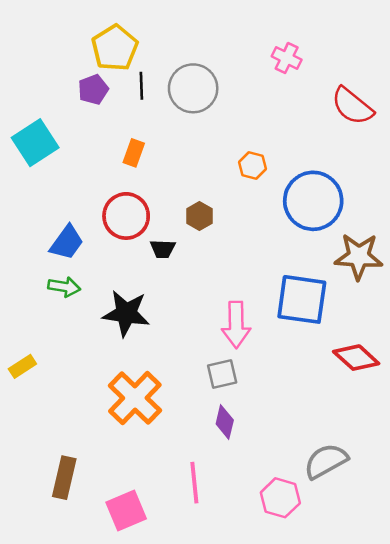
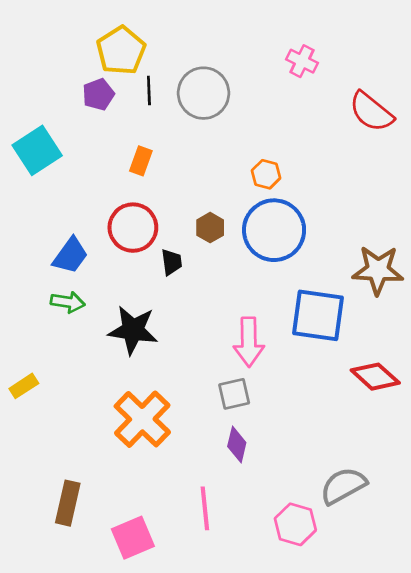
blue circle: (313, 201) -> (274, 230), moved
black trapezoid: (163, 249) -> (172, 262), turned -100

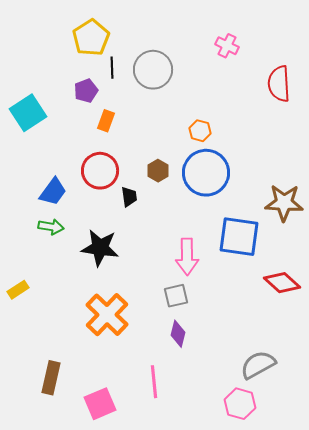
purple pentagon: (98, 94) -> (86, 91), moved
red semicircle: (371, 112) -> (279, 84), turned 48
pink hexagon: (295, 524) -> (240, 404), moved

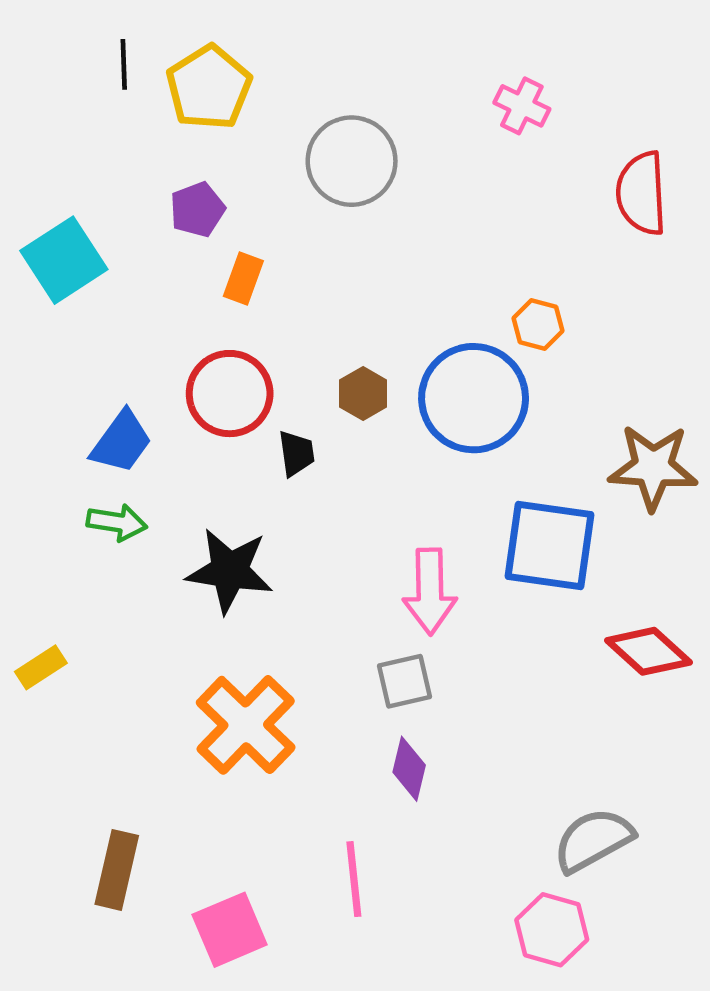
black line: (112, 68) -> (124, 64), moved
orange hexagon: (200, 131) -> (538, 324), moved

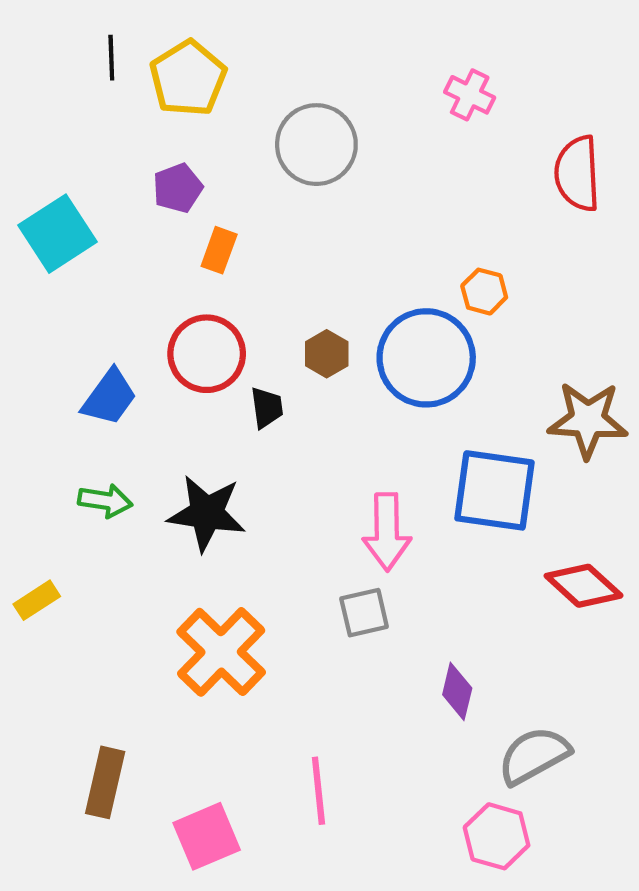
green arrow: (117, 522) -> (105, 501), moved
purple diamond: (409, 769) -> (457, 691), moved

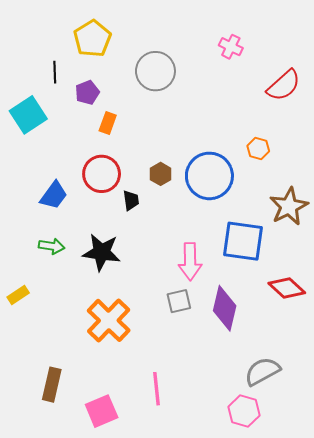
black line: (111, 58) -> (55, 72), moved
red semicircle: (577, 174) -> (284, 85), turned -129
orange hexagon: (484, 292) -> (258, 148), moved
brown star: (588, 420) -> (289, 206), turned -30
purple diamond: (457, 691) -> (225, 308), moved, size x1.6

